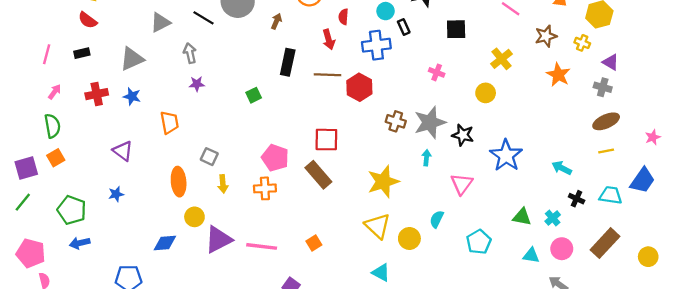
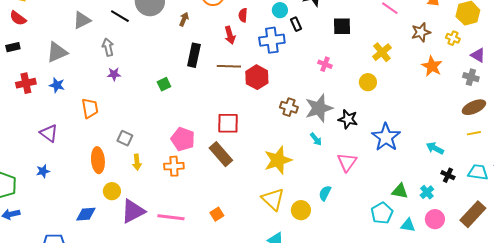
cyan arrow: (426, 158) -> (316, 139), turned 136
cyan pentagon: (479, 242) -> (382, 213), moved

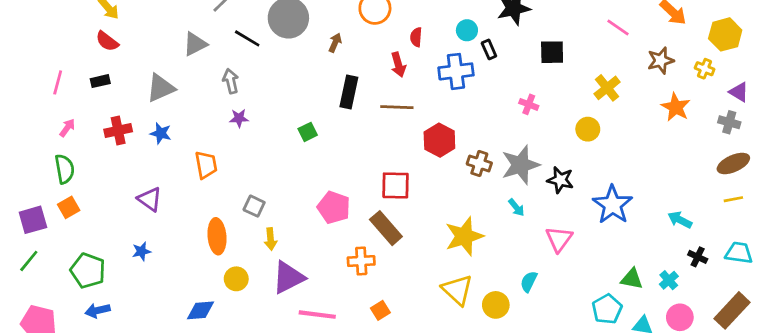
red hexagon: (257, 77) -> (439, 140), moved
orange cross: (174, 166) -> (361, 261), moved
purple triangle: (133, 211) -> (288, 277), moved

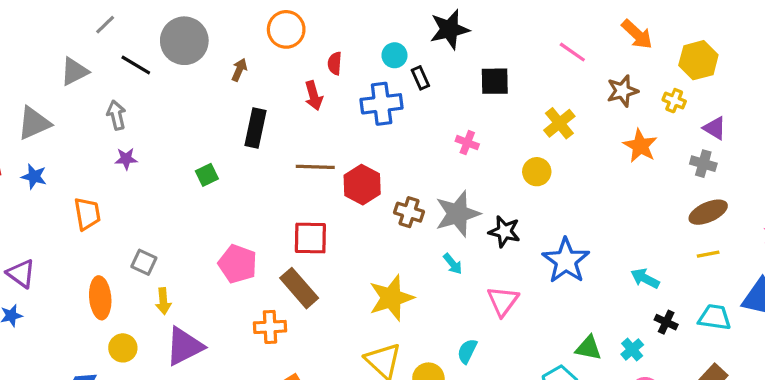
brown line: (397, 107) -> (315, 167), moved
purple triangle: (150, 199) -> (21, 274), moved

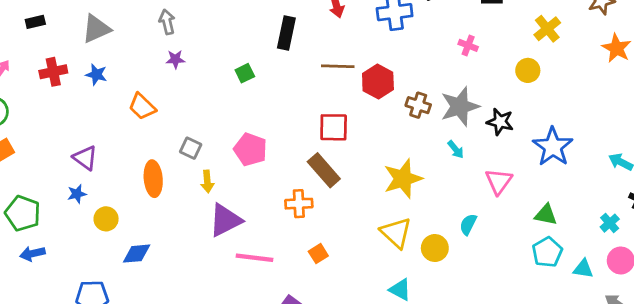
orange trapezoid: (87, 214) -> (142, 106), turned 144
pink pentagon: (238, 264) -> (250, 150), moved
yellow circle: (123, 348) -> (106, 219), moved
green triangle: (588, 348) -> (546, 215), moved

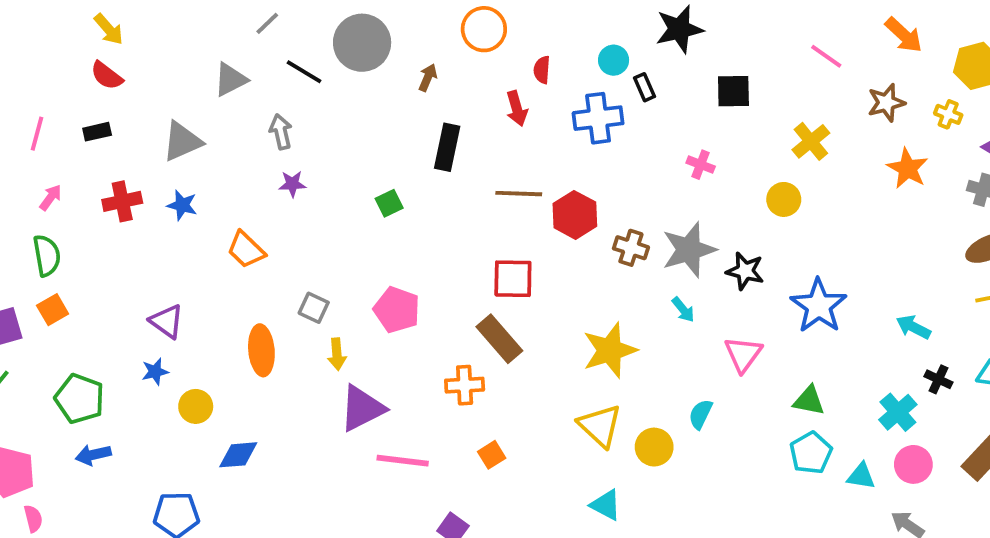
cyan cross: (610, 223) -> (898, 412), size x1.4

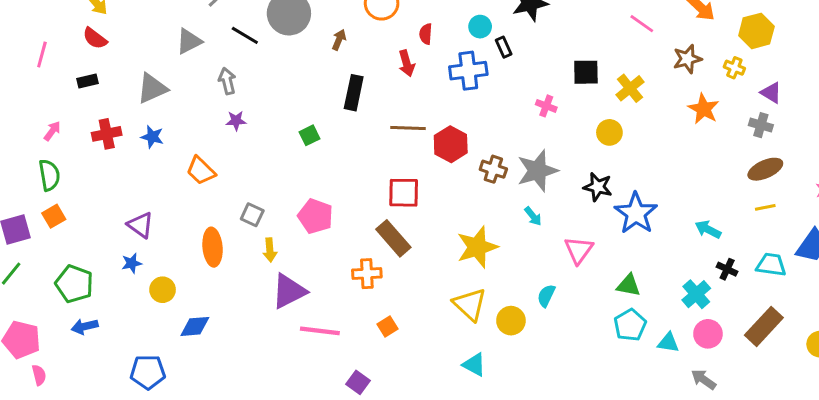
black square: (733, 91) -> (586, 72), moved
pink line: (37, 134) -> (42, 54), moved
black star: (745, 271) -> (598, 187), moved

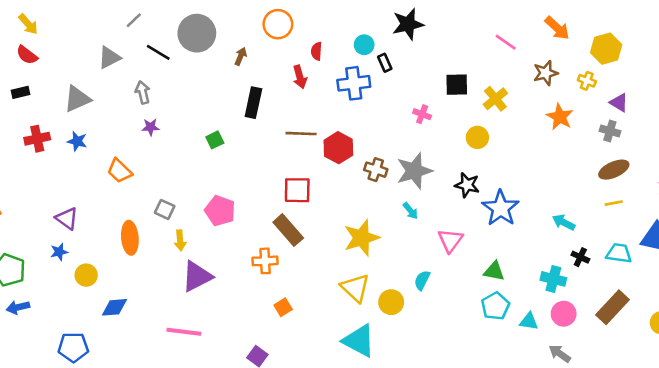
cyan cross: (696, 294) -> (553, 279), turned -35
pink line: (320, 331) -> (184, 332), moved
cyan triangle: (474, 365) -> (359, 341), size x1.6

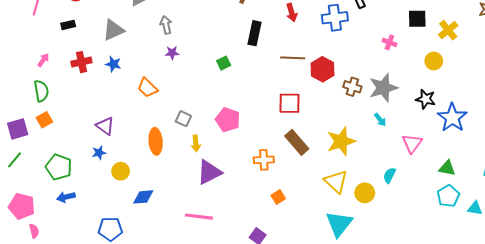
brown rectangle: (288, 230) -> (297, 142), moved
cyan triangle: (359, 341) -> (339, 224), turned 40

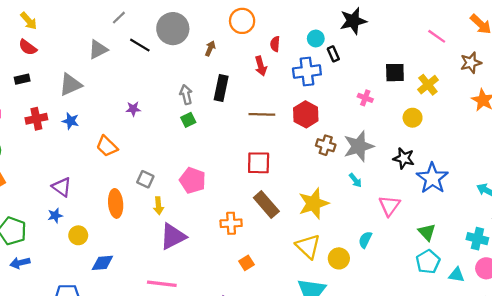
gray arrow: (166, 25) -> (186, 95), moved
red hexagon: (323, 69) -> (306, 114), moved
green triangle: (447, 168) -> (427, 232), turned 36

